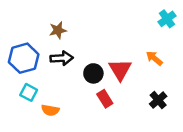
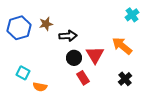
blue hexagon: (24, 58) -> (19, 28), moved
black arrow: (62, 58) -> (68, 36), moved
orange arrow: (154, 58) -> (122, 46), size x1.5

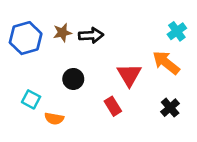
cyan cross: (132, 15) -> (177, 31), moved
black arrow: (68, 36) -> (91, 35), moved
black circle: (74, 58) -> (73, 79), moved

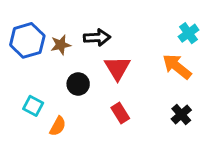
brown star: (62, 33) -> (61, 45), moved
red triangle: (129, 75) -> (117, 68), moved
orange semicircle: (54, 119) -> (58, 126), turned -72

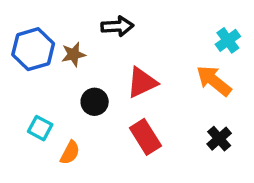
black arrow: (97, 38) -> (117, 26), moved
red triangle: (117, 68) -> (142, 82), turned 36
red rectangle: (120, 113) -> (145, 137), size x1.4

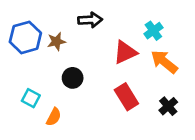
cyan cross: (228, 40) -> (153, 31), moved
red triangle: (142, 82) -> (125, 52), moved
red rectangle: (145, 137) -> (126, 97), moved

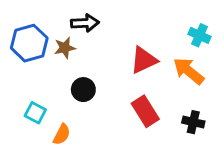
black arrow: (90, 20) -> (85, 23), moved
cyan cross: (153, 31) -> (200, 35), moved, turned -30
black cross: (168, 106) -> (193, 122), turned -36

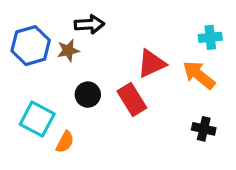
cyan cross: (200, 35) -> (210, 37), turned -30
red rectangle: (145, 111) -> (132, 99), moved
cyan square: (35, 113) -> (37, 119), size x1.5

